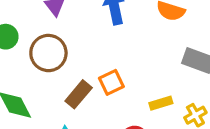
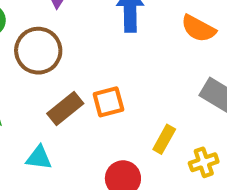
yellow rectangle: (161, 103) -> (164, 139), turned -55

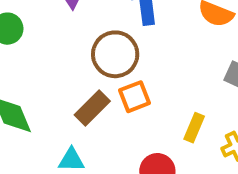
brown circle: (38, 51) -> (115, 54), moved

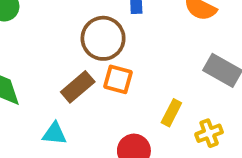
orange square: (134, 97) -> (118, 79), turned 32

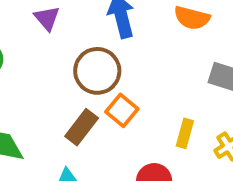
orange square: (118, 79) -> (122, 110), turned 36

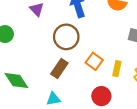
orange square: (122, 110) -> (94, 61), moved

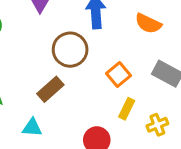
orange square: (94, 61) -> (118, 75), moved

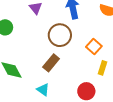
cyan triangle: (32, 128) -> (43, 90), turned 40

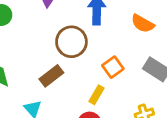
yellow rectangle: (103, 68) -> (96, 95), moved

